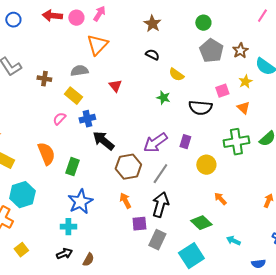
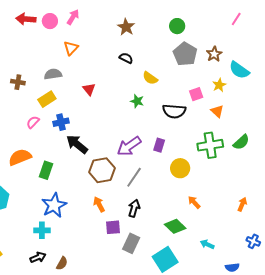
orange triangle: (97, 45) -> (71, 48), size x0.7
yellow rectangle: (73, 96) -> (47, 99), turned -72
orange semicircle: (46, 154) -> (20, 157), turned -90
black arrow: (160, 205) -> (134, 208), size x0.7

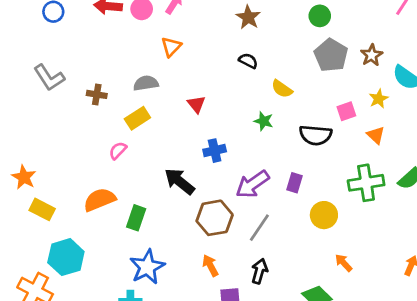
blue cross: (61, 122) -> (215, 151), moved

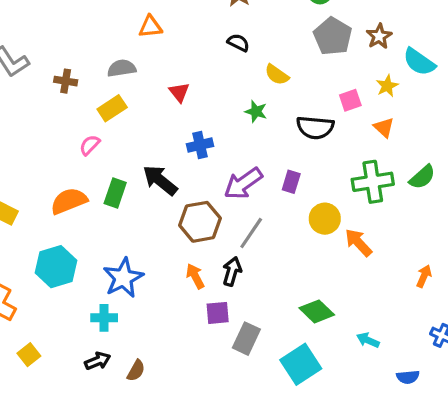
orange triangle: (171, 47) -> (150, 27), turned 40
green rectangle: (136, 218) -> (115, 193), moved
cyan hexagon: (66, 257) -> (56, 267), moved
orange arrow: (344, 263) -> (358, 243), moved, size x1.4
black arrow: (259, 271) -> (232, 271), moved

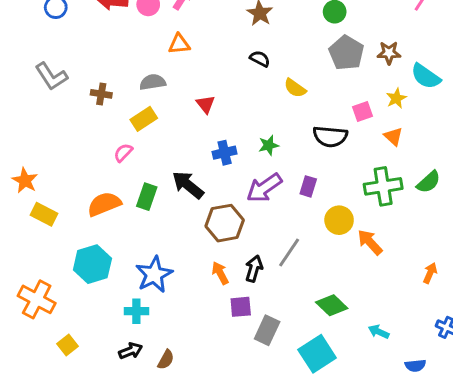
brown star: (379, 36) -> (389, 53), turned 30
green star: (256, 111) -> (269, 145), moved, turned -30
gray line: (251, 233) -> (289, 252), moved

